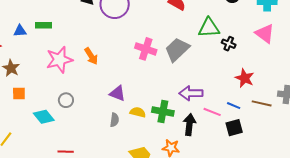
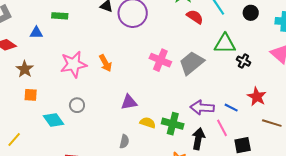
green rectangle: (43, 25) -> (60, 16), moved
purple triangle: (118, 93) -> (129, 102), turned -36
blue line: (234, 106) -> (231, 108), moved
pink line: (212, 112) -> (222, 128), turned 36
gray semicircle: (114, 120) -> (124, 141), moved

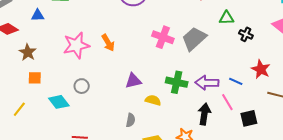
green triangle: (225, 44) -> (227, 18), size x0.7
green cross: (173, 124) -> (177, 82), moved
yellow line: (14, 140) -> (19, 109), moved

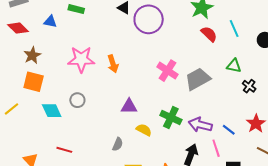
orange square: (35, 78) -> (34, 82), size x1.5

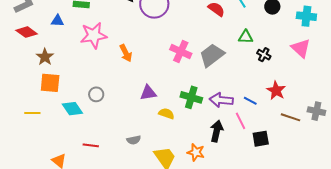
pink star: (81, 59) -> (94, 35), moved
yellow line: (12, 109) -> (32, 113), turned 49
gray semicircle: (118, 144) -> (134, 140), moved, turned 64

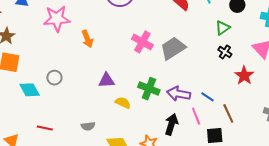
green triangle: (246, 37) -> (223, 28), moved, turned -42
red star: (276, 90) -> (244, 75), moved
brown line: (290, 117) -> (228, 113), moved, turned 42

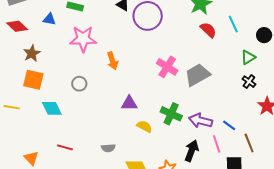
gray circle: (54, 78) -> (79, 84), moved

